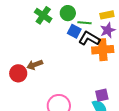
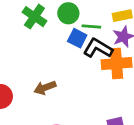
brown arrow: (35, 65) -> (45, 88), moved

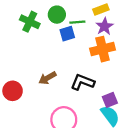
blue square: (77, 38) -> (67, 34), turned -35
black L-shape: (98, 48) -> (83, 82), moved

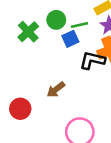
green cross: (30, 22) -> (28, 32), turned 30
black L-shape: (83, 82) -> (92, 60), moved

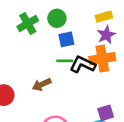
green line: (79, 25) -> (65, 61), moved

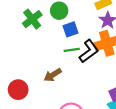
black L-shape: (83, 64) -> (89, 51), turned 125

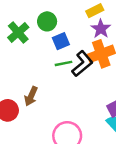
brown arrow: (53, 75) -> (31, 96), moved, turned -30

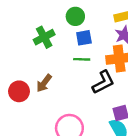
green cross: (18, 32) -> (44, 37), moved
black L-shape: (82, 64) -> (103, 82), moved

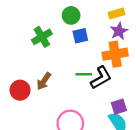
green line: (82, 59) -> (84, 74), moved

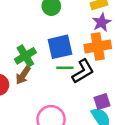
blue square: (80, 36) -> (60, 47), moved, size x1.5
green cross: (42, 37) -> (25, 56), moved

